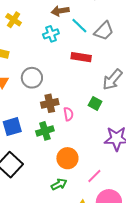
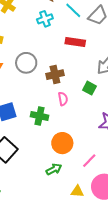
brown cross: (50, 103) -> (55, 75), moved
green cross: (45, 131) -> (40, 116), turned 30

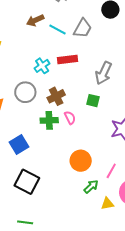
cyan cross: (45, 19) -> (42, 66), moved
green cross: (40, 116) -> (49, 120), moved
green arrow: (54, 169) -> (91, 187), moved

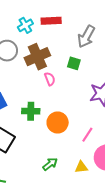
brown cross: (56, 96) -> (37, 57), size x1.4
green cross: (49, 120) -> (31, 111), moved
green arrow: (91, 187) -> (50, 164), moved

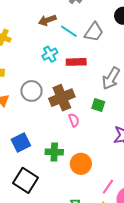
cyan cross: (25, 25) -> (50, 54), moved
pink line: (87, 135) -> (108, 187), moved

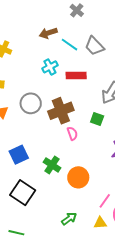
gray trapezoid: (94, 32) -> (95, 46), turned 100
green cross: (54, 152) -> (52, 165), turned 30

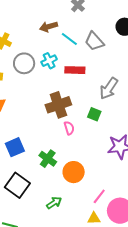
gray circle: (31, 103) -> (24, 63), moved
green arrow: (69, 219) -> (54, 203), moved

